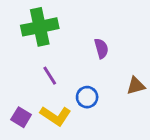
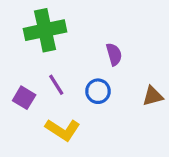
blue circle: (87, 97) -> (98, 91), moved
purple square: (21, 117) -> (24, 98), moved

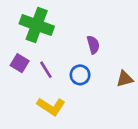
green cross: (45, 30) -> (37, 25), turned 32
purple square: (24, 98) -> (20, 63), moved

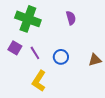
purple semicircle: (93, 45) -> (71, 18), moved
yellow L-shape: (51, 106) -> (39, 81), turned 90

